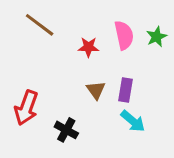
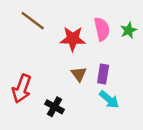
red star: (88, 47) -> (73, 39), size x1.5

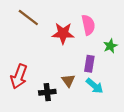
green star: (129, 30) -> (110, 46), moved
brown triangle: (79, 74) -> (68, 81), moved
black cross: (55, 107) -> (47, 92), turned -35

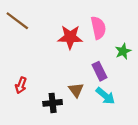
brown line: (28, 18) -> (17, 21), moved
purple rectangle: (89, 64) -> (100, 71), turned -35
red arrow: (19, 76) -> (21, 85), size x0.6

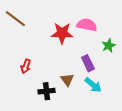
pink semicircle: (98, 28) -> (87, 25), turned -66
red arrow: (21, 85) -> (26, 66), moved

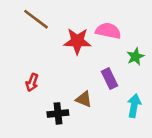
brown line: (15, 19) -> (36, 19), moved
brown triangle: (67, 80) -> (84, 99), turned -32
cyan arrow: (93, 85) -> (134, 106), moved, turned -120

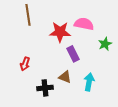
brown line: (36, 19) -> (28, 15), turned 45
purple rectangle: (110, 79) -> (73, 54), moved
cyan arrow: (134, 106) -> (89, 82), moved

